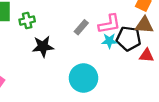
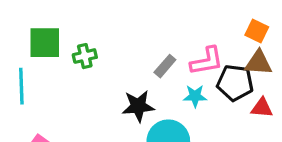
cyan star: (109, 41) -> (195, 96), moved
black star: (43, 46) -> (138, 106), moved

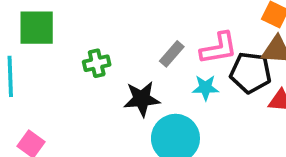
green cross: (85, 56) -> (97, 63), moved

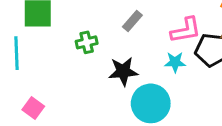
gray rectangle: (172, 54) -> (132, 21), moved

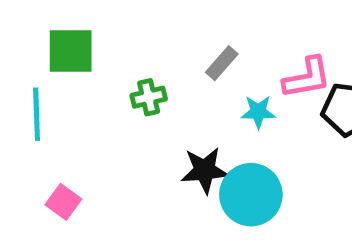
cyan star: (175, 62) -> (258, 112), moved
black star: (123, 71) -> (205, 170), moved

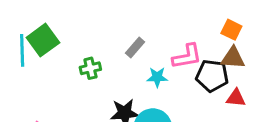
green square: (71, 51) -> (43, 40), turned -36
cyan line: (37, 114) -> (22, 50), moved

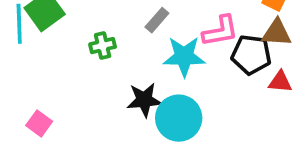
cyan star: (157, 77) -> (184, 56), size x1.6

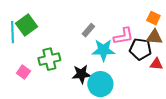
green cross: (103, 46) -> (49, 59), moved, size x1.5
pink square: (39, 123) -> (23, 72), moved

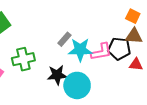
gray rectangle: (88, 30) -> (64, 39), moved
pink L-shape: (123, 36) -> (101, 52), moved

